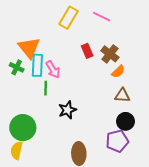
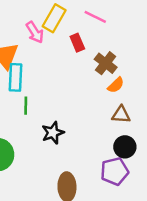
red rectangle: (87, 51) -> (77, 43), moved
pink arrow: (53, 69) -> (35, 32), moved

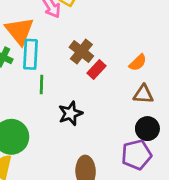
red rectangle: (77, 43) -> (97, 69), moved, turned 66
brown cross: (106, 63) -> (81, 52), moved

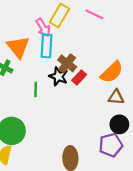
cyan rectangle: (31, 54) -> (46, 46), moved
orange semicircle: (138, 63) -> (112, 72), size x1.6
black star: (70, 113) -> (58, 76), moved, turned -30

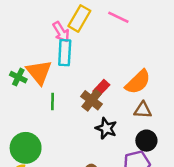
orange triangle: (18, 47) -> (39, 72), moved
brown cross: (67, 63) -> (92, 100), moved
black star: (58, 76) -> (106, 128), moved

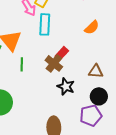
cyan rectangle: (65, 53) -> (45, 24), moved
orange semicircle: (138, 82) -> (92, 27), moved, size x0.7

